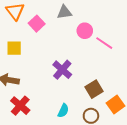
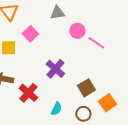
pink square: (37, 24) -> (30, 34), moved
red cross: (20, 106) -> (28, 93), moved

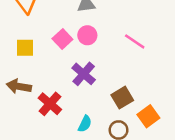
pink circle: (77, 31) -> (87, 35), moved
pink square: (30, 34) -> (62, 39), moved

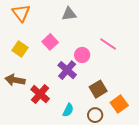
pink circle: (87, 35) -> (82, 55), moved
yellow square: (25, 48) -> (20, 49), turned 35

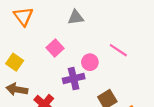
yellow square: (20, 49) -> (15, 62), moved
purple cross: (67, 70) -> (74, 79), turned 36

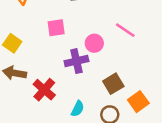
pink square: (55, 48) -> (56, 28), turned 35

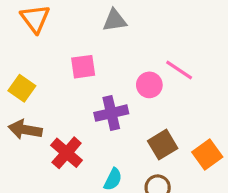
pink circle: (94, 43) -> (149, 85), moved
orange square: (138, 102) -> (207, 154), moved

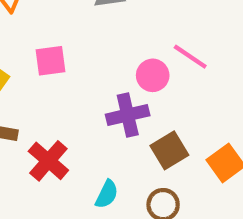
pink square: (83, 67) -> (50, 61), moved
purple cross: (111, 113) -> (128, 115), moved

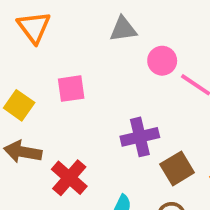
pink circle: (153, 75) -> (162, 61), moved

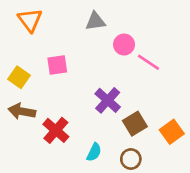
purple cross: (140, 137) -> (108, 100), turned -35

